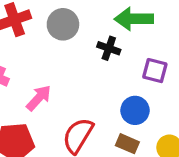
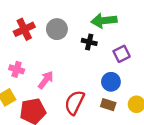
purple square: (155, 71) -> (122, 54), turned -35

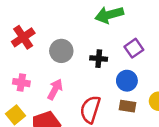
gray circle: (57, 29) -> (61, 51), moved
black cross: (89, 42) -> (99, 59), moved

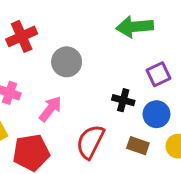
black cross: (99, 59) -> (123, 100), moved
blue circle: (127, 81) -> (156, 114), moved

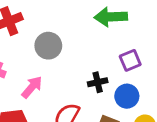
black cross: (123, 100) -> (98, 82), turned -30

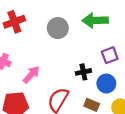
gray circle: (48, 46) -> (58, 28), moved

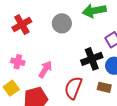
black cross: (83, 72) -> (92, 59), size x1.5

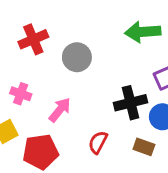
gray circle: (62, 23) -> (77, 57), moved
red semicircle: (73, 88) -> (98, 142), size x0.7

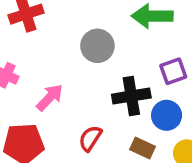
gray circle: (77, 57) -> (97, 46), moved

